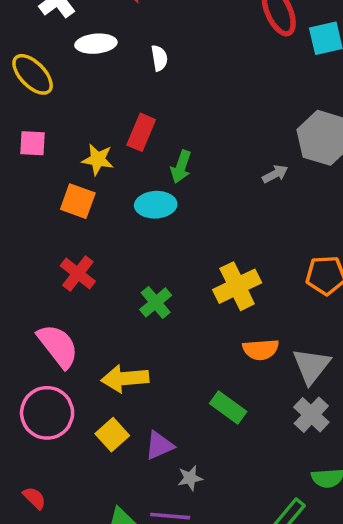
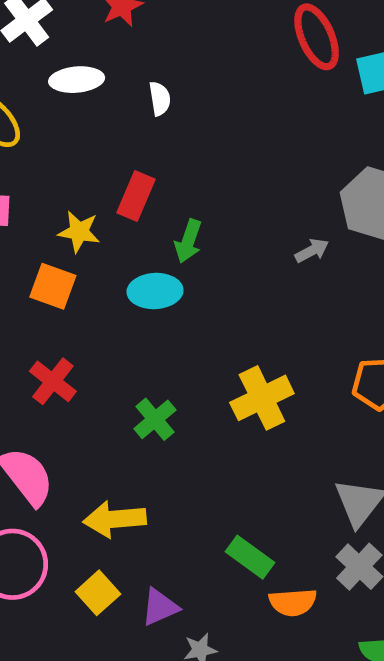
orange semicircle: (261, 350) -> (293, 602), moved

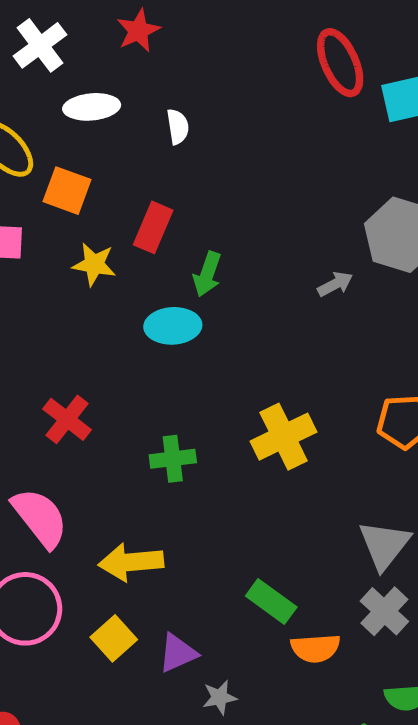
orange square: (53, 286) -> (67, 191), moved
green cross: (155, 419) -> (173, 459), turned 33

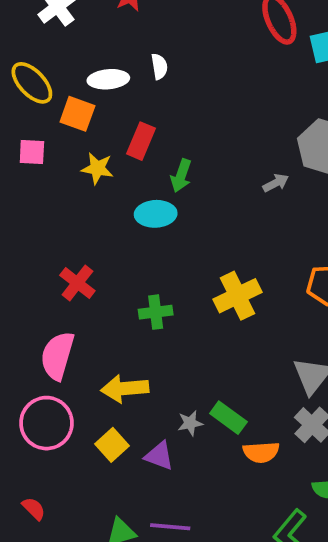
white ellipse: (92, 107) -> (108, 79), moved
pink semicircle: (40, 518) -> (57, 356), turned -126
purple triangle: (178, 653) -> (159, 456), turned 44
gray star: (220, 697) -> (190, 423), moved

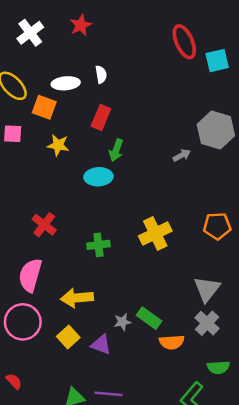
red rectangle: (141, 141) -> (101, 117), moved

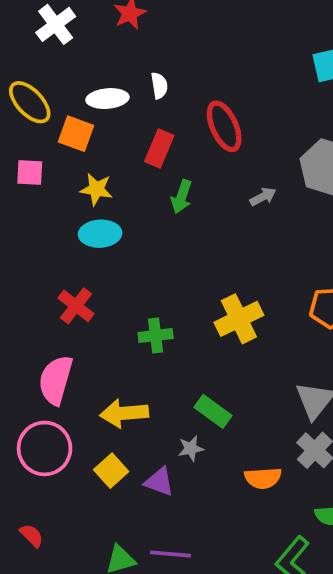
red ellipse: (184, 42) -> (224, 126), moved
gray arrow: (182, 155) -> (263, 197), moved
cyan ellipse: (98, 177) -> (100, 234), moved
green rectangle: (149, 318) -> (213, 411), moved

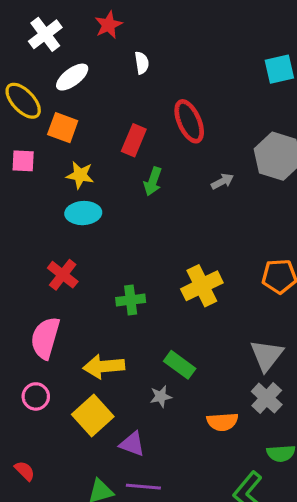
white semicircle: (159, 86) -> (142, 63), moved
white ellipse: (107, 99) -> (72, 77), moved, turned -32
pink circle: (45, 448) -> (36, 396), size x0.6
yellow square: (111, 471) -> (93, 415), size x1.4
purple triangle: (159, 482) -> (132, 444), moved

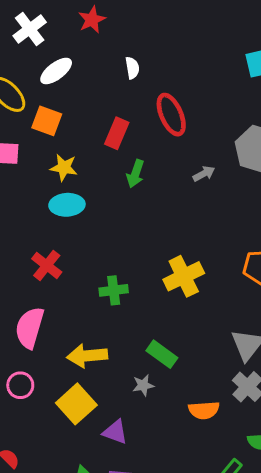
white semicircle: (142, 63) -> (132, 68), moved

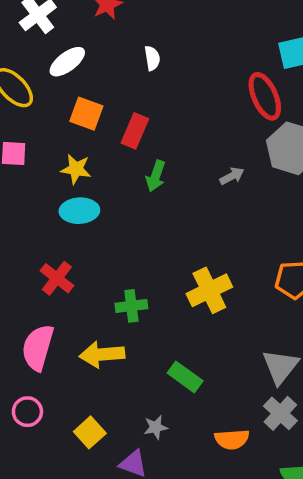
red ellipse: (171, 115) -> (265, 96), moved
orange square: (47, 121) -> (86, 114), moved
yellow arrow: (87, 356) -> (102, 354), moved
gray star: (143, 385) -> (156, 427), moved
yellow square: (76, 404) -> (90, 432), size x0.7

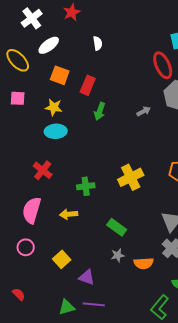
yellow arrow: (102, 354) -> (69, 214), size x0.7
gray star: (156, 427) -> (118, 255), moved

